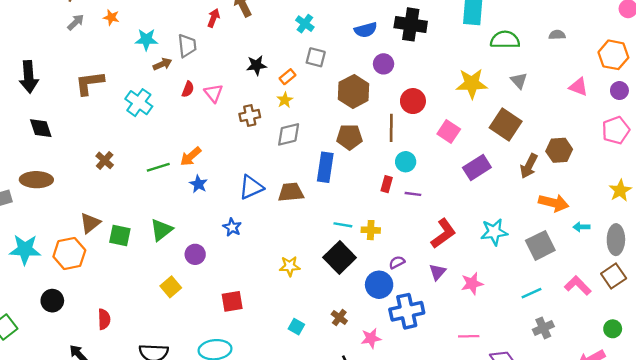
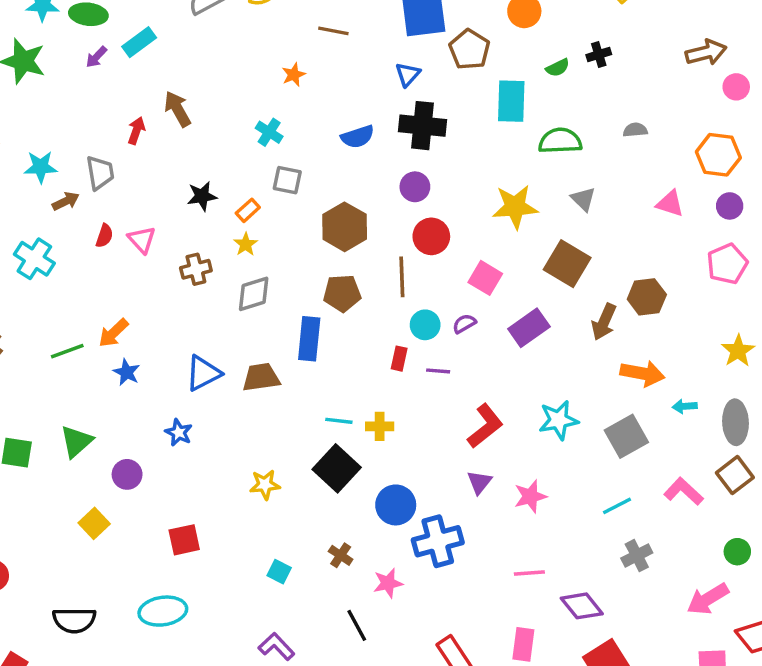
purple circle: (384, 64) -> (415, 187), moved
purple semicircle: (397, 262) -> (464, 324), moved

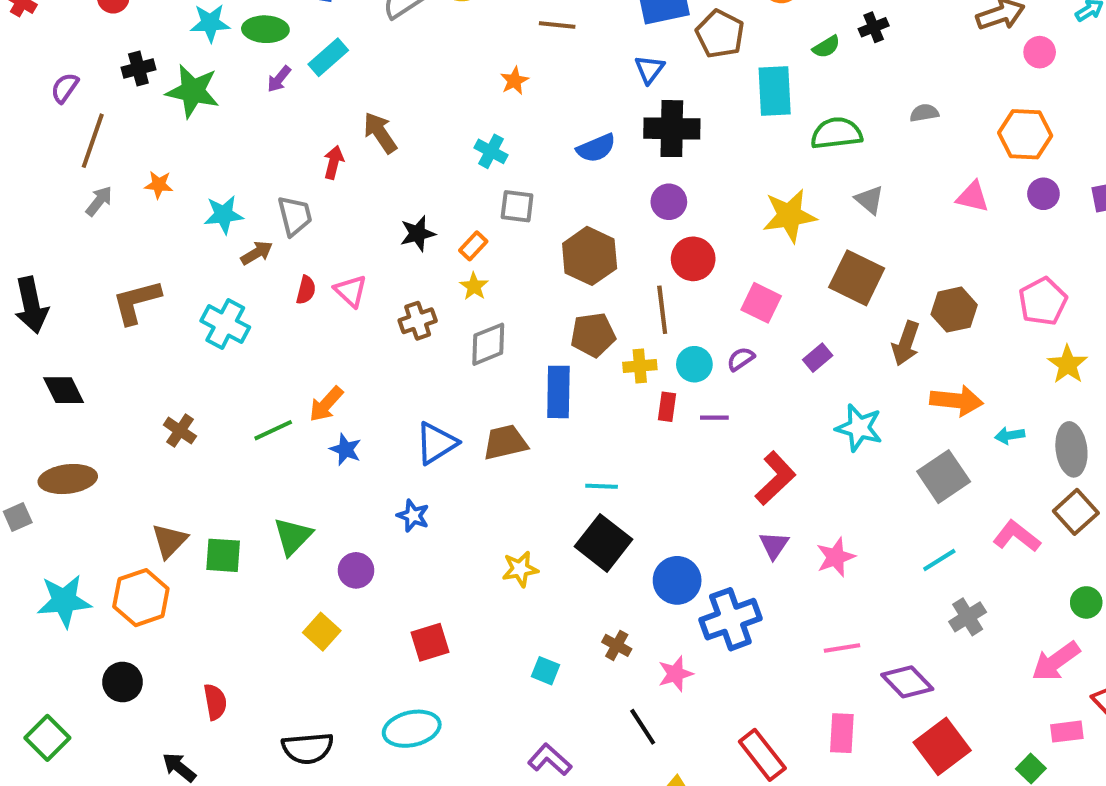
pink pentagon: (727, 264) -> (1043, 301), moved
purple rectangle: (529, 328) -> (818, 358), size x0.6
cyan star: (558, 420) -> (859, 428), moved, turned 30
yellow cross: (380, 426) -> (640, 366), moved

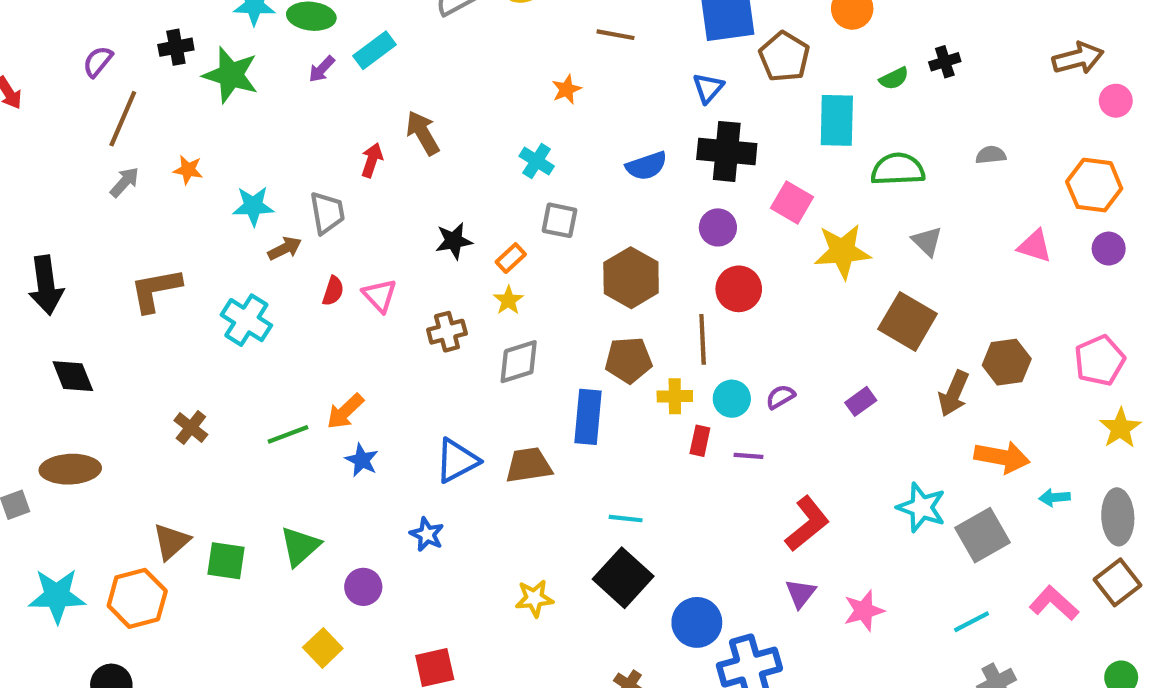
pink square: (761, 303) -> (792, 203), moved
cyan star: (859, 428) -> (921, 507), moved

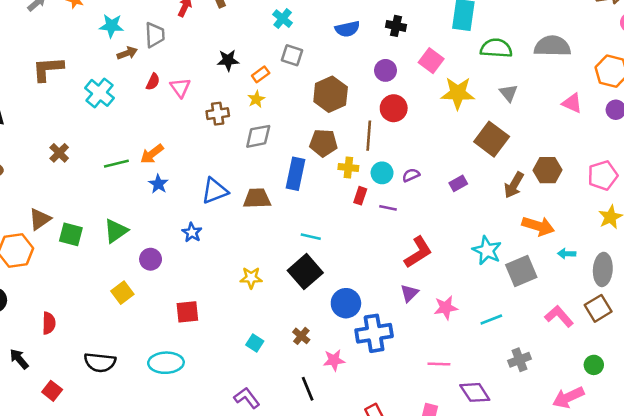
black cross: (727, 151) -> (396, 26), size x0.6
gray semicircle: (991, 155) -> (552, 46), size x2.0
cyan line: (971, 622) -> (491, 320), moved

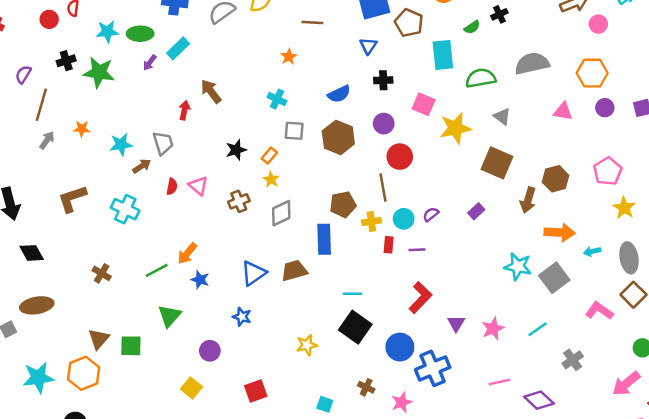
brown hexagon: (331, 94) -> (338, 137), moved
green triangle: (116, 231) -> (169, 316), moved
red L-shape: (418, 252) -> (420, 298), moved

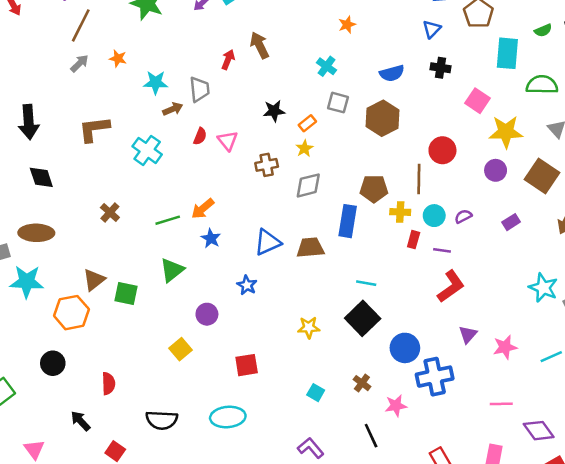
purple circle: (384, 124) -> (496, 170), moved
red L-shape: (420, 298) -> (451, 286), moved
cyan star: (38, 378) -> (27, 282), moved

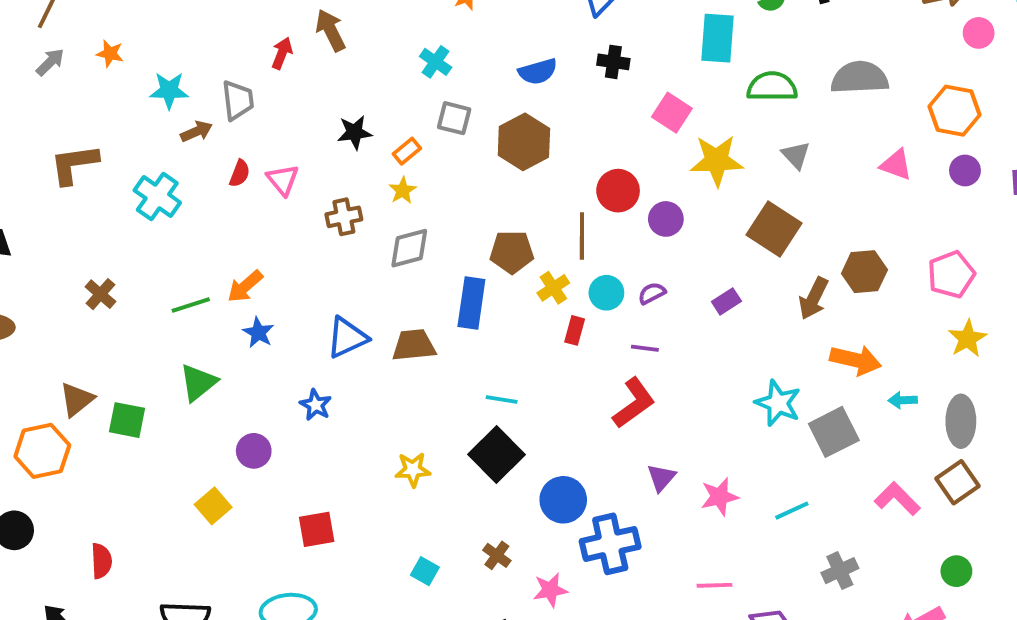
purple circle: (496, 170) -> (666, 219), moved
yellow cross: (400, 212) -> (553, 288), turned -36
purple line: (442, 250) -> (645, 348), moved

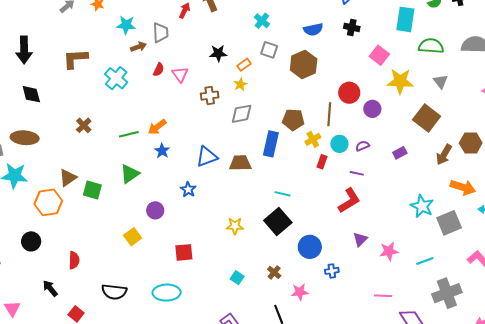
blue cross: (610, 544) -> (332, 271), size x0.5
gray cross: (840, 571) -> (447, 293), size x1.6

